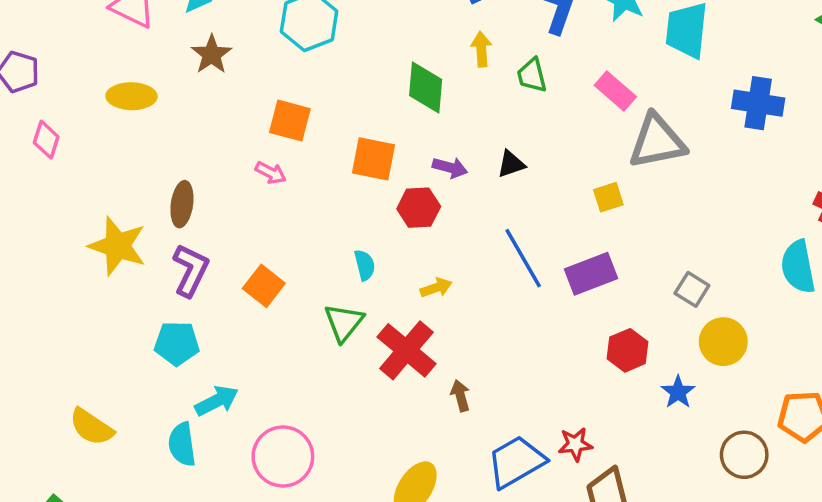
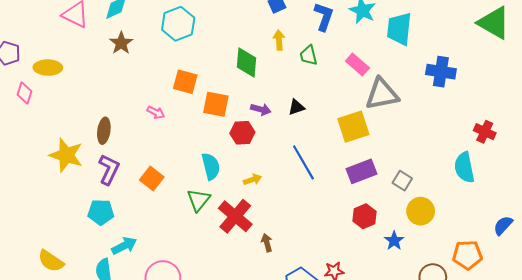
yellow ellipse: (131, 96) -> (48, 68), moved
orange square: (290, 121) -> (185, 82), moved
yellow square: (608, 197) -> (353, 127), size x1.8
cyan semicircle: (365, 265) -> (211, 166), size x1.5
purple rectangle: (591, 274) -> (362, 171), moved

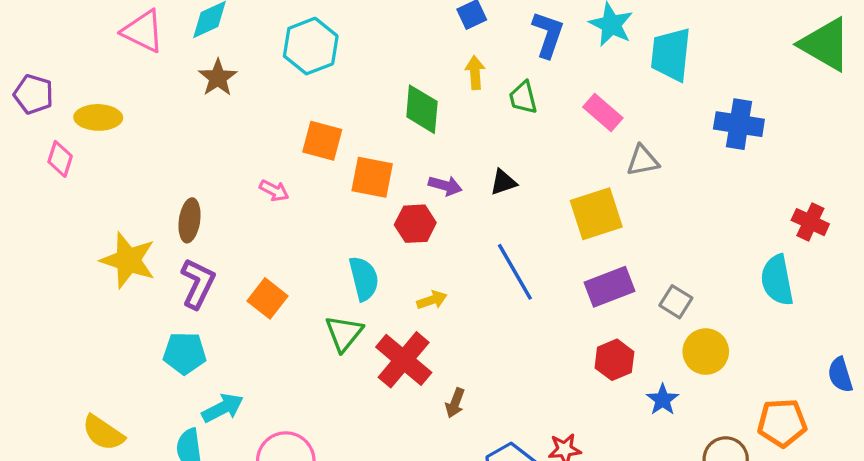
gray triangle: (382, 94) -> (643, 161), size x0.6
blue semicircle: (503, 225) -> (840, 375), turned -60
brown arrow: (267, 243) -> (455, 403), turned -144

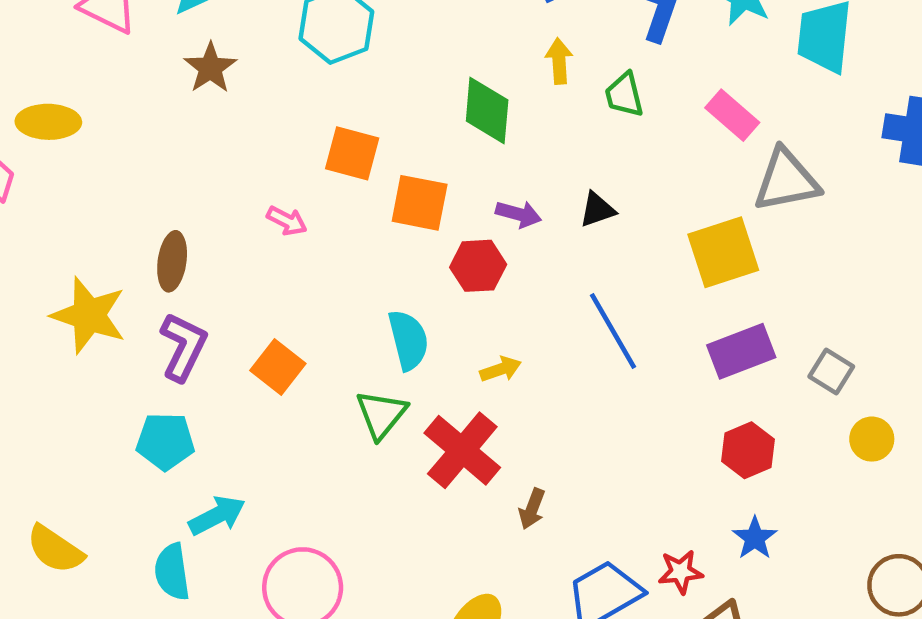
gray triangle: (643, 161) -> (786, 180), size x1.5
yellow circle: (706, 352) -> (872, 439), size x0.7
blue star: (663, 400) -> (755, 538), moved

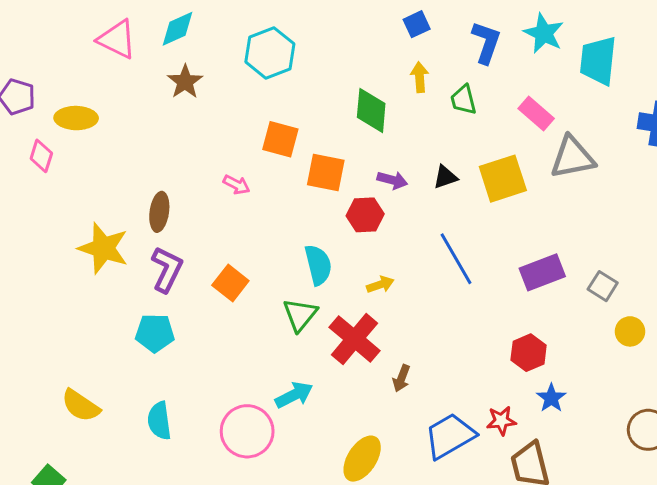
yellow square: (723, 252) -> (503, 179), moved
red hexagon: (748, 450) -> (529, 353), moved
cyan arrow: (217, 516) -> (294, 395), moved

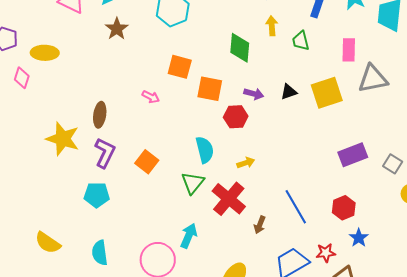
pink rectangle: (536, 113) -> (349, 50), turned 50
blue line: (456, 259) -> (296, 207), moved
cyan arrow: (294, 395) -> (189, 236), turned -40

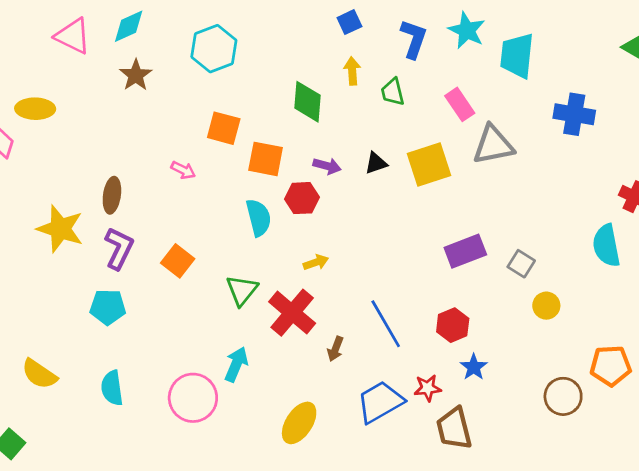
pink rectangle: (349, 50) -> (460, 104), turned -35
cyan semicircle: (205, 150) -> (259, 218), moved

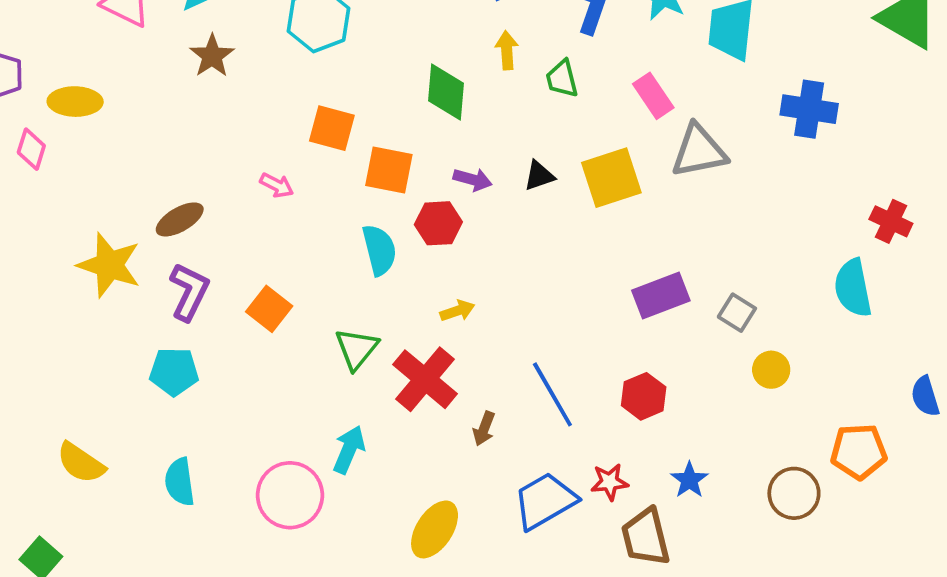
brown ellipse: (112, 195) -> (180, 219), turned 52
blue star: (474, 367) -> (689, 480), moved

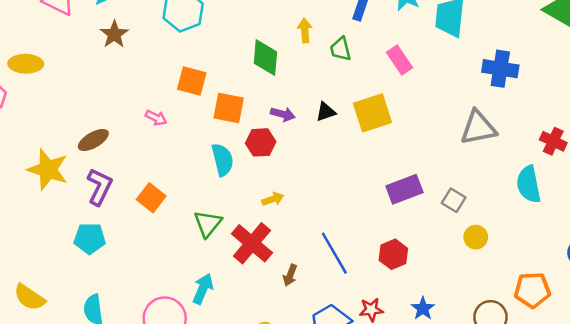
gray triangle: (699, 151) -> (478, 128), moved

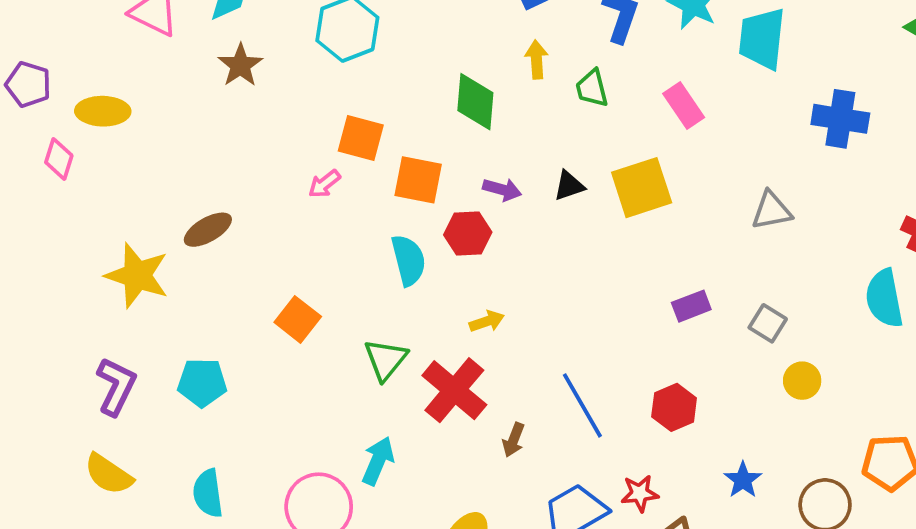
pink arrow: (156, 118) -> (324, 184), moved, turned 115
gray triangle: (478, 128) -> (772, 211), moved, size x0.7
purple L-shape: (99, 187) -> (116, 386), moved
purple rectangle: (404, 189) -> (691, 306), size x0.7
blue star: (423, 308) -> (743, 480), moved

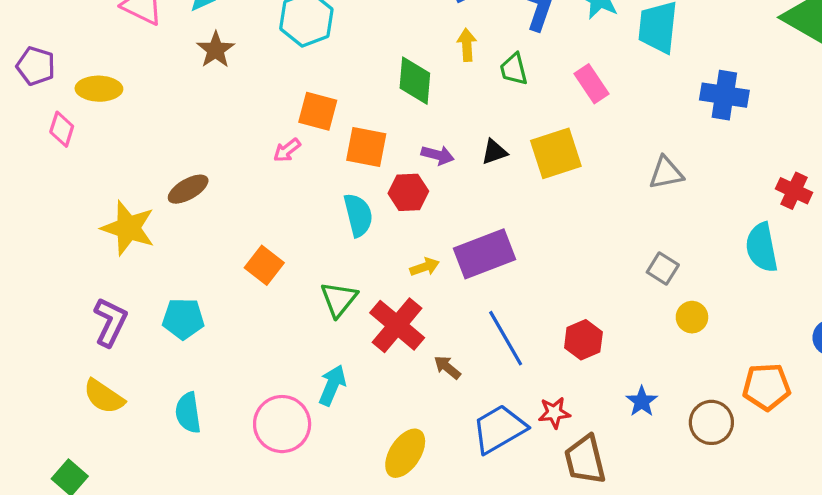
purple rectangle: (691, 306) -> (485, 254), moved, size x1.8
brown arrow: (514, 440) -> (447, 367), turned 108

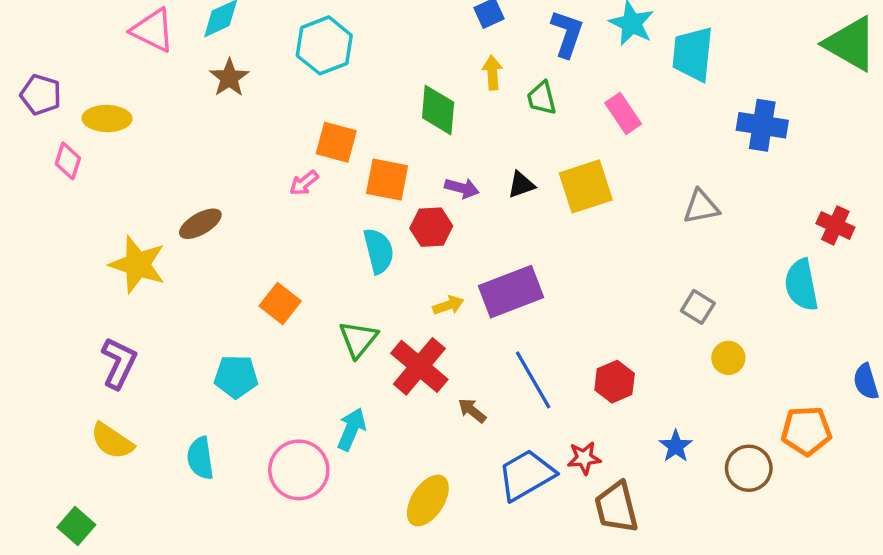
cyan pentagon: (183, 319) -> (236, 377), moved

